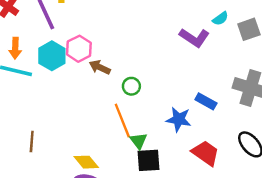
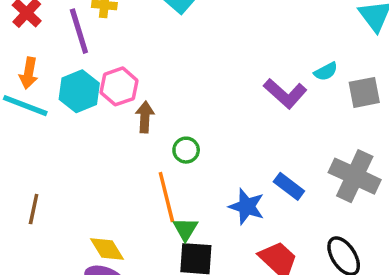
brown arrow: (100, 67) -> (145, 117), turned 60

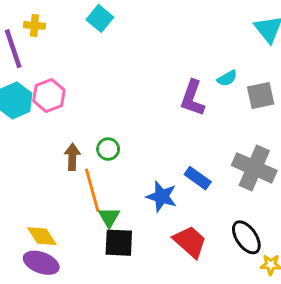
purple L-shape: (285, 93) -> (192, 98), turned 69
brown arrow: (145, 117) -> (72, 157), moved

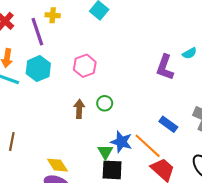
pink hexagon: (49, 96) -> (85, 66), moved
orange line: (92, 190) -> (148, 146), moved, turned -32
blue star: (162, 196) -> (121, 142), moved

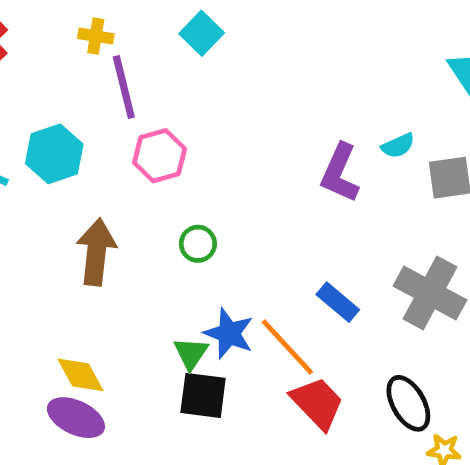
purple line: (37, 32) -> (124, 87), moved
brown arrow: (79, 109) -> (96, 252), moved, size x1.5

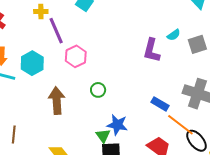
orange line: (287, 347) -> (180, 125), moved

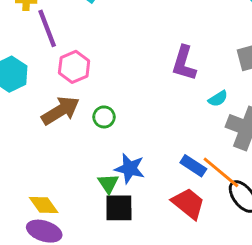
cyan semicircle: (174, 35) -> (218, 99), moved
brown arrow: (57, 101) -> (60, 111), moved, turned 60
blue rectangle: (160, 104) -> (193, 166), moved

